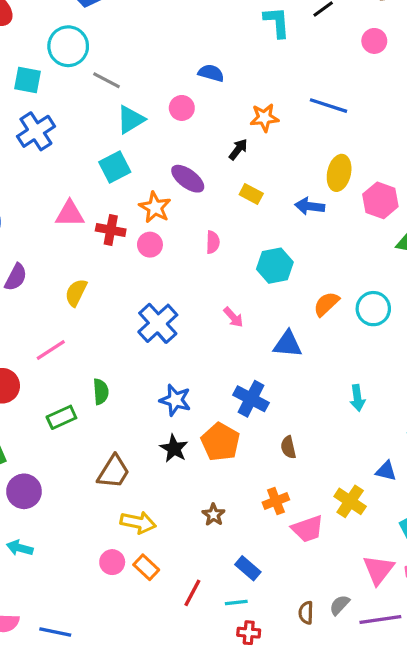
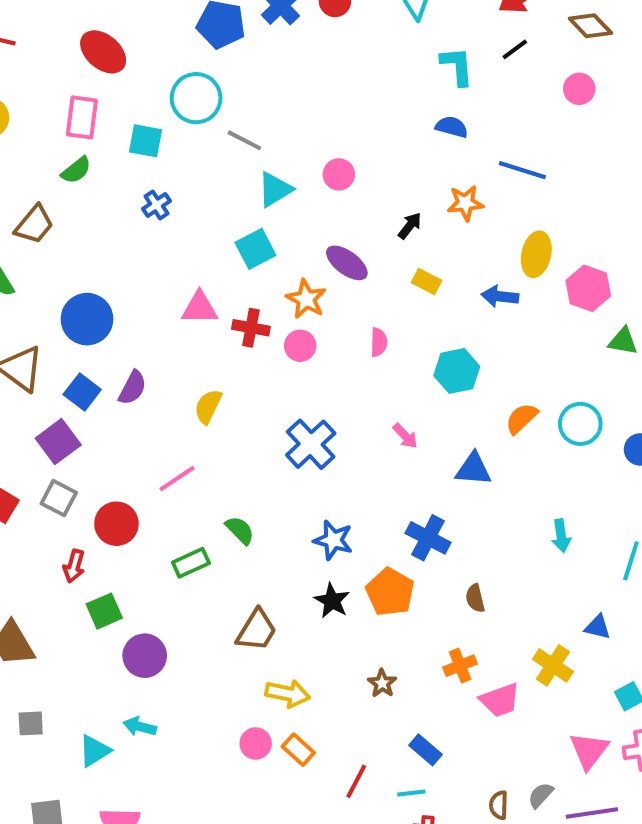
blue semicircle: (211, 73) -> (452, 127), moved
orange star: (264, 118) -> (465, 203), moved
blue cross: (36, 131) -> (156, 205), size x0.6
green semicircle: (101, 392) -> (240, 530), turned -40

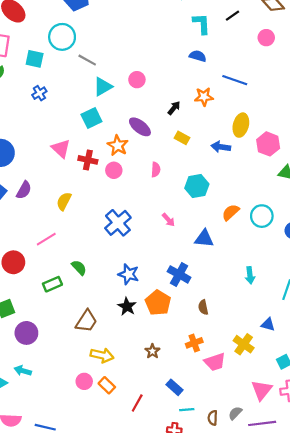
pink triangle: (200, 308) -> (61, 149), turned 42
cyan line: (411, 793) -> (187, 410), moved

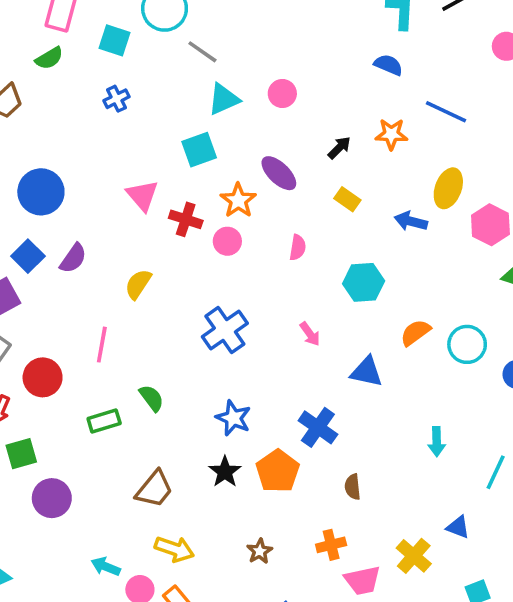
pink line: (46, 239) -> (102, 345), turned -54
cyan arrow: (23, 371) -> (106, 567), moved

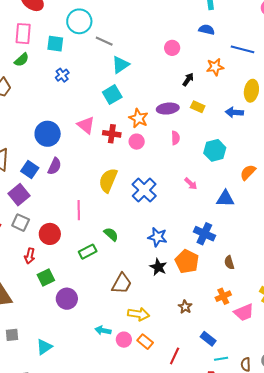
pink circle: (282, 94) -> (172, 48), moved
purple ellipse: (279, 173) -> (168, 109), moved, turned -40
blue circle: (41, 192) -> (48, 134), moved
yellow semicircle: (138, 284) -> (108, 180), moved, size x1.4

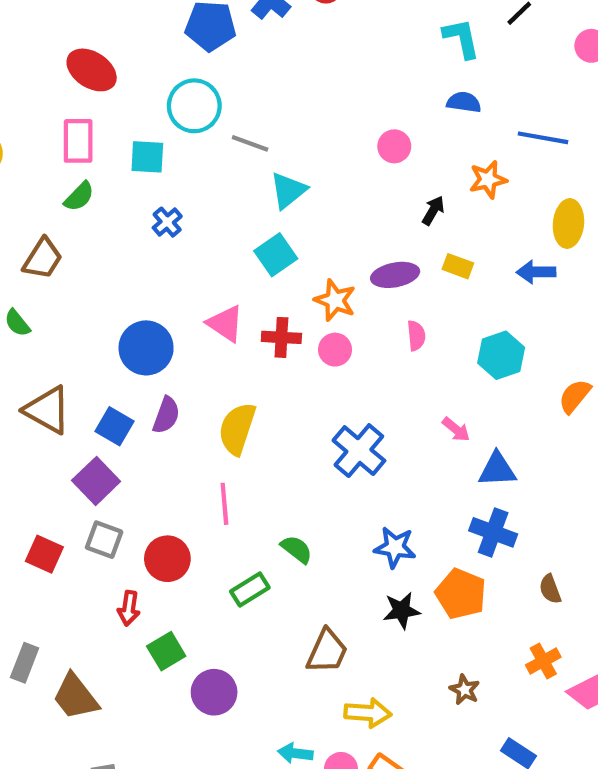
yellow semicircle: (108, 180) -> (237, 429), moved
blue triangle: (225, 199) -> (497, 470), moved
black star: (158, 267) -> (402, 610), turned -30

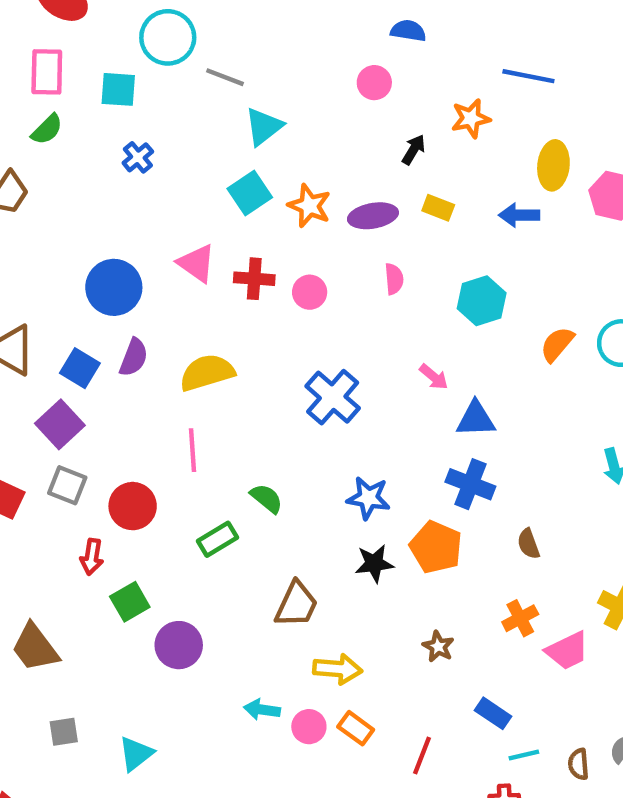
blue semicircle: (464, 102) -> (408, 31), moved
orange star: (335, 300) -> (309, 206), moved
yellow semicircle: (237, 429) -> (207, 373), turned 54

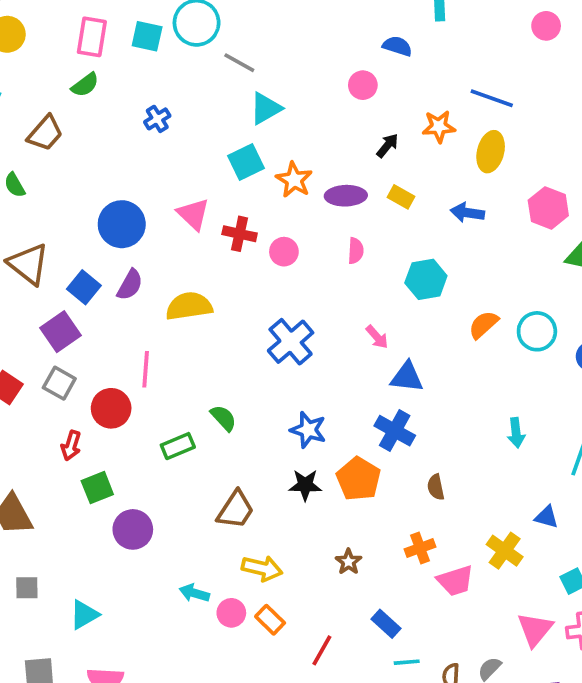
cyan square: (118, 89) -> (147, 36), moved
yellow ellipse: (553, 165) -> (491, 152), moved
pink line: (193, 450) -> (146, 369), moved

